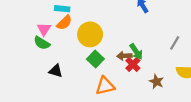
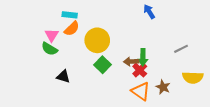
gray line: (175, 43) -> (181, 49), turned 32
green arrow: (136, 52) -> (143, 57), turned 35
orange triangle: (105, 86) -> (141, 91), moved, turned 48

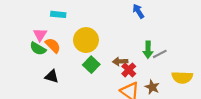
orange semicircle: (72, 29) -> (53, 45), moved, turned -91
gray line: (181, 49) -> (160, 54), moved
green arrow: (143, 57) -> (148, 50), moved

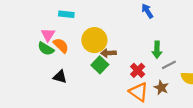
gray line: (160, 54) -> (169, 65), moved
brown arrow: (120, 61) -> (108, 53), moved

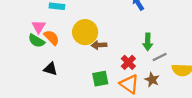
green square: (100, 65) -> (100, 79), moved, turned 35

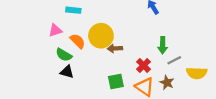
pink triangle: (39, 27) -> (55, 30), turned 40
orange semicircle: (52, 38) -> (78, 41), moved
green semicircle: (36, 41) -> (64, 55), moved

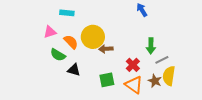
black triangle: (67, 72) -> (74, 70), moved
yellow semicircle: (197, 73) -> (169, 76), moved, turned 96

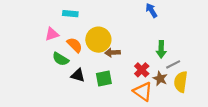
green square: (107, 80) -> (104, 79), moved
brown star: (155, 81) -> (160, 79), moved

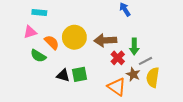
cyan rectangle: (70, 14) -> (39, 12), moved
brown arrow: (112, 53) -> (105, 40), moved, size x1.5
red cross: (142, 70) -> (118, 58), moved
black triangle: (78, 75) -> (63, 75), moved

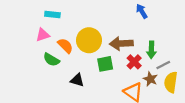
green square: (80, 74) -> (105, 64), moved

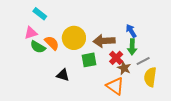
blue arrow: (142, 11) -> (131, 31), moved
cyan rectangle: (52, 14) -> (40, 14), turned 32
green semicircle: (51, 60) -> (38, 47), moved
brown star: (150, 79) -> (124, 68), moved

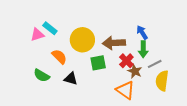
cyan rectangle: (40, 14) -> (50, 28), moved
orange semicircle: (52, 43) -> (59, 57), moved
green semicircle: (38, 47) -> (42, 75), moved

